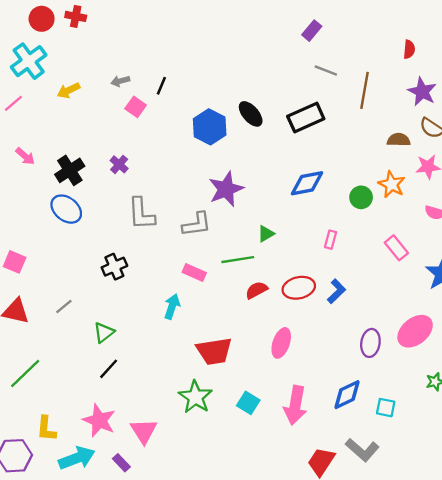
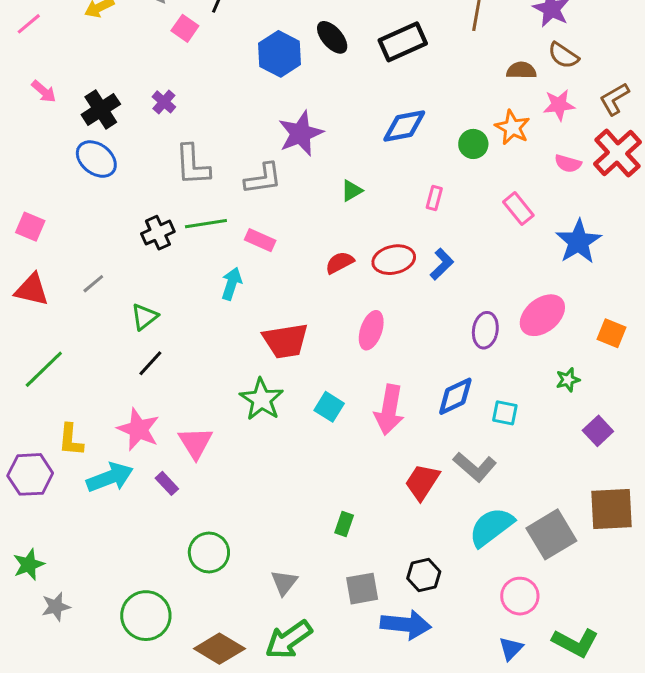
green line: (238, 260) -> (206, 224), moved

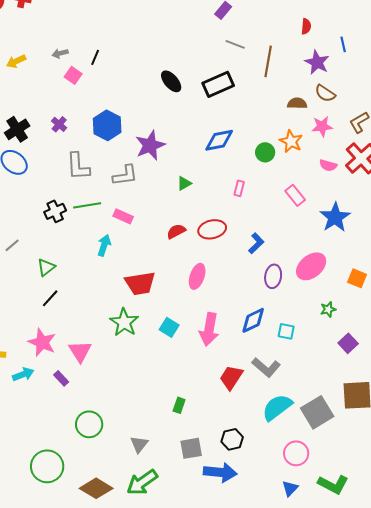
blue hexagon: (280, 54) -> (107, 125), moved
blue L-shape: (442, 264) -> (256, 243), moved
cyan arrow: (110, 477) -> (23, 374), size x0.7

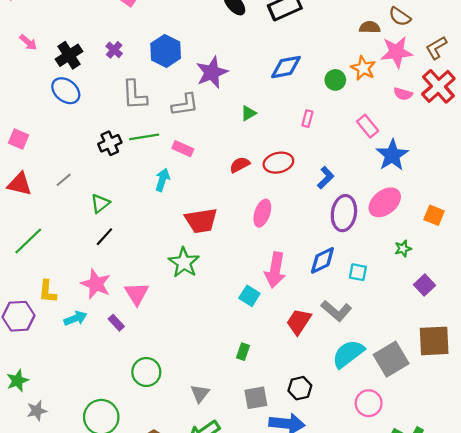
pink star: (322, 126) -> (397, 52), size x1.4
blue star: (335, 217) -> (392, 155), moved
purple ellipse: (273, 276) -> (344, 213), size x1.4
cyan square: (169, 327) -> (249, 296), moved

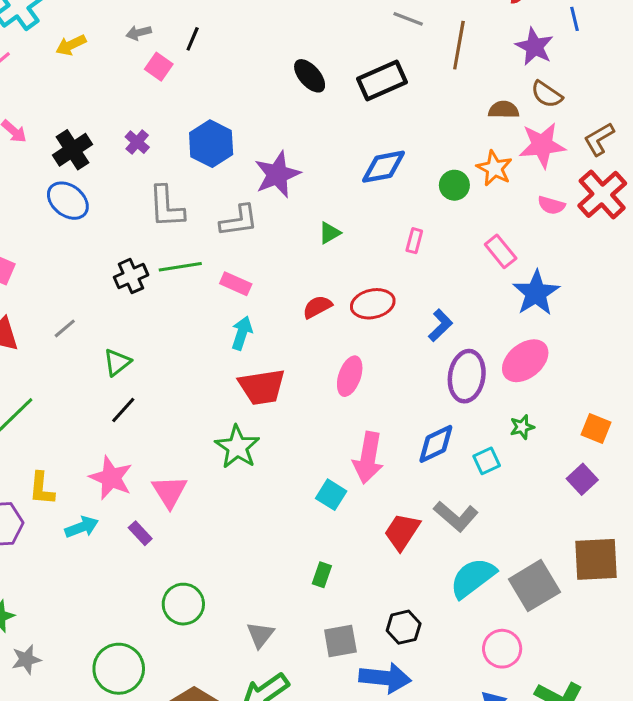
cyan arrow: (162, 180) -> (242, 333), moved
orange square: (434, 215) -> (596, 428), moved
green star: (403, 249) -> (522, 427), moved
cyan square: (358, 272) -> (487, 461), turned -36

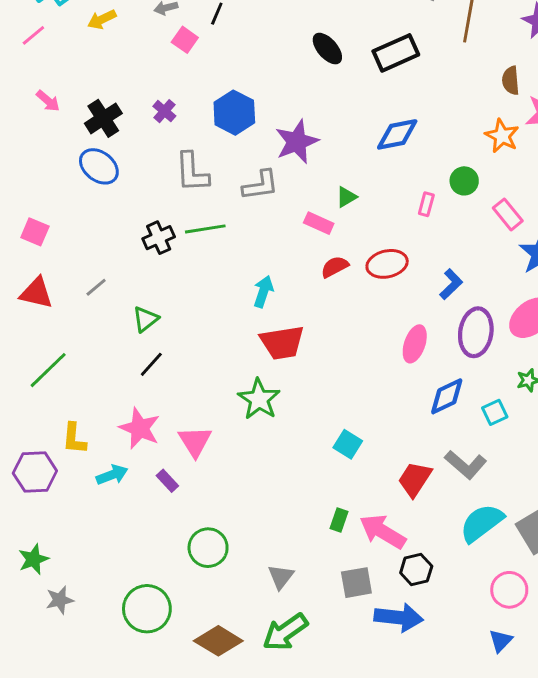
brown semicircle: (504, 110) -> (511, 81), turned -96
green circle: (454, 185) -> (464, 181), moved
pink rectangle: (236, 284) -> (319, 223), moved
pink ellipse: (350, 376) -> (415, 344), moved
pink arrow: (368, 458) -> (383, 532), moved, turned 111

